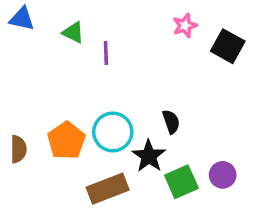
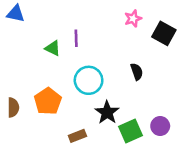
green triangle: (73, 32) -> (53, 48), moved
black semicircle: (171, 122) -> (137, 72), moved
cyan circle: (113, 132) -> (89, 80), moved
brown rectangle: (108, 189) -> (77, 136), size x0.6

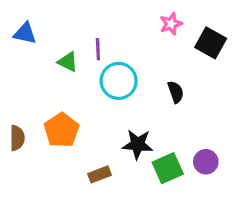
blue triangle: (16, 14) -> (25, 33), moved
cyan circle: (89, 80) -> (119, 81), moved
black star: (107, 112) -> (138, 144), turned -30

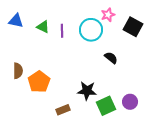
green triangle: (68, 62) -> (43, 27), moved
cyan circle: (119, 81) -> (91, 30), moved
black semicircle: (176, 92) -> (111, 58), turned -32
brown semicircle: (17, 138) -> (18, 71), moved

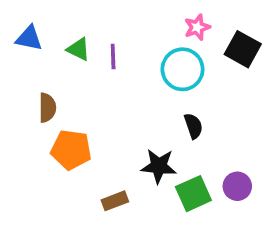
cyan circle: (91, 30) -> (182, 69), moved
black semicircle: (111, 58) -> (193, 126), moved, turned 32
brown semicircle: (18, 71) -> (47, 108), moved
orange pentagon: (39, 82) -> (71, 150), turned -30

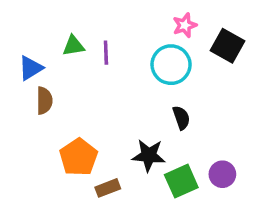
blue triangle: (29, 38) -> (31, 68), moved, turned -44
green triangle: (78, 49) -> (73, 46), turned -35
orange pentagon: (71, 150) -> (79, 157), moved, turned 30

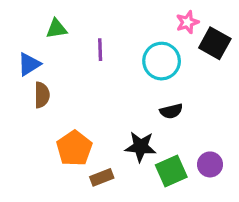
pink star: (185, 25) -> (187, 22), moved
green triangle: (73, 46) -> (56, 29), moved
black semicircle: (181, 118) -> (171, 111), turned 95

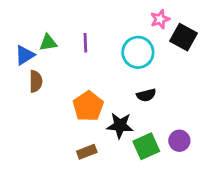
green triangle: (56, 29) -> (48, 43), moved
orange pentagon: (74, 148) -> (88, 106), moved

